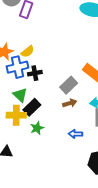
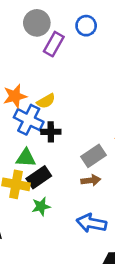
blue cross: (17, 67) -> (29, 120), turned 30
green triangle: (20, 95) -> (26, 158), turned -49
blue arrow: (75, 134) -> (91, 223), size x1.5

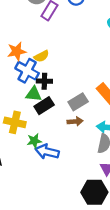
green triangle: (26, 158) -> (34, 94), moved
black rectangle: (39, 177) -> (44, 106), moved
blue arrow: (91, 223) -> (47, 152), moved

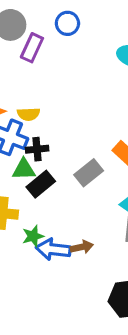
yellow semicircle: (41, 56) -> (29, 114), turned 32
brown arrow: (75, 121) -> (82, 247), moved

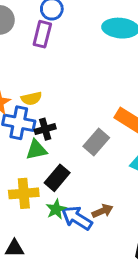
purple rectangle: (32, 48) -> (42, 34), moved
black rectangle: (41, 184) -> (57, 178), moved
blue arrow: (53, 249) -> (77, 218), turned 36

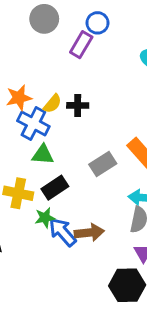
yellow semicircle: (31, 98) -> (52, 104), turned -54
black cross: (45, 129) -> (78, 105), moved
brown arrow: (102, 211) -> (89, 233), size x1.4

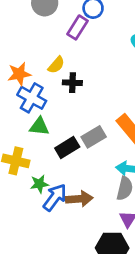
yellow semicircle: (52, 104) -> (56, 65), moved
black rectangle: (55, 188) -> (67, 148), moved
blue arrow: (62, 232) -> (55, 197), turned 76

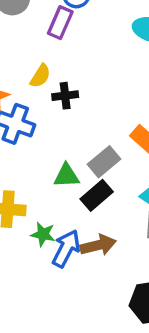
green triangle: (39, 126) -> (66, 176), moved
black rectangle: (67, 148) -> (97, 195), moved
green star: (39, 184) -> (43, 234), turned 30

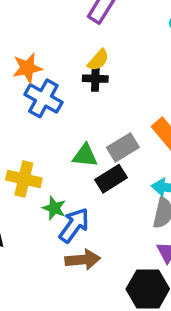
yellow semicircle: (40, 76) -> (98, 60), moved
brown arrow: (98, 245) -> (83, 260), moved

